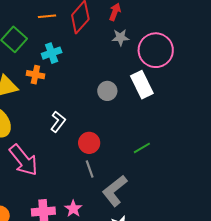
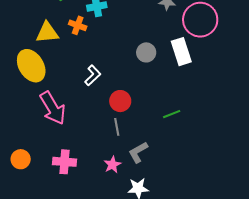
gray L-shape: (115, 191) -> (138, 152), size x0.7
pink star: (73, 209) -> (112, 165), moved

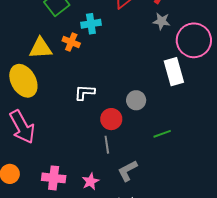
gray circle: (146, 52) -> (136, 100), moved
white L-shape: (93, 75) -> (85, 92), turned -135
pink arrow: (53, 108) -> (22, 127), moved
pink star: (112, 165) -> (90, 181), moved

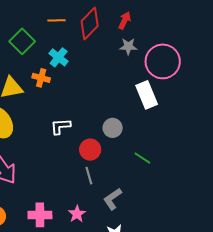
cyan cross: (91, 24) -> (59, 57), turned -36
green line: (162, 134) -> (142, 158), turned 60

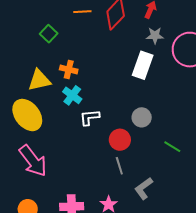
green square: (22, 41) -> (49, 34), size x0.7
cyan cross: (59, 57) -> (72, 95), moved
white rectangle: (147, 95) -> (143, 65), moved, turned 44

